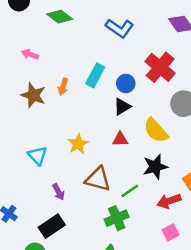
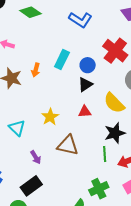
green line: (130, 191) -> (105, 154), moved, turned -56
green cross: (117, 218) -> (99, 189), moved

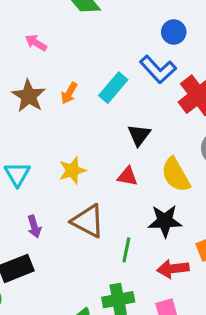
blue L-shape: (80, 20) -> (158, 69), moved
blue circle: (88, 65) -> (174, 32), moved
black triangle: (85, 84) -> (139, 135), turned -35
green line: (105, 154) -> (126, 250), moved

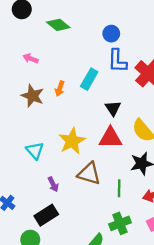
blue circle: (174, 32) -> (111, 34), moved
blue L-shape: (158, 69) -> (117, 61), turned 55
yellow star: (72, 170) -> (72, 141), size x1.4
red triangle: (127, 176) -> (110, 138), size x1.6

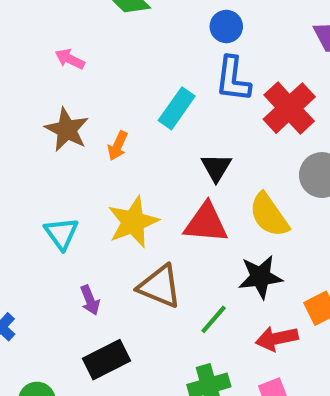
orange arrow: (60, 89) -> (118, 146), moved
green line: (119, 188) -> (214, 319), turned 35
black rectangle: (46, 215) -> (107, 360), moved

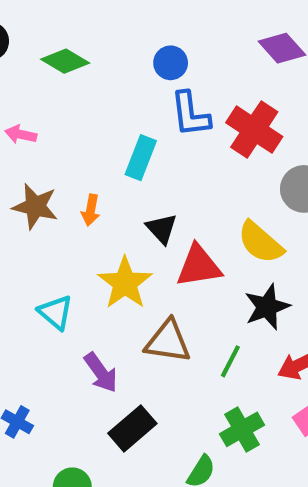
black triangle: (216, 167) -> (162, 229), moved
purple arrow: (90, 300) -> (101, 373), size x1.4

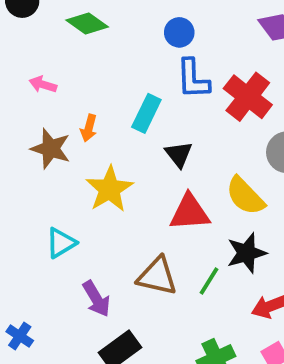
orange arrow: (91, 210) -> (89, 128), moved
black triangle: (162, 229) -> (179, 154), moved
yellow star: (125, 283) -> (109, 189), moved
cyan triangle: (56, 312) -> (61, 243), turned 44
green line: (230, 361) -> (209, 281), moved

